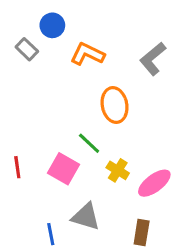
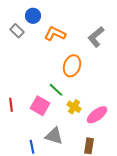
orange ellipse: (115, 105) -> (72, 66), turned 30

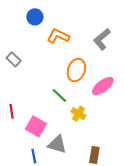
gray rectangle: (17, 31) -> (14, 59), moved
pink square: (40, 106) -> (36, 126), moved
pink ellipse: (97, 115) -> (103, 86), moved

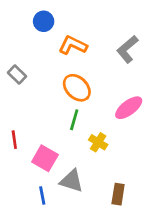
orange ellipse: (76, 70) -> (77, 88), moved, turned -65
green line: (59, 96) -> (74, 120), turned 63

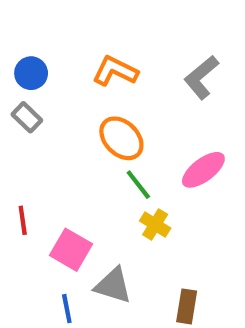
blue circle: (44, 21) -> (31, 73), moved
green line: (74, 120) -> (138, 185), moved, turned -54

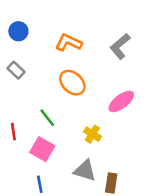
blue circle: (31, 73) -> (18, 31), moved
green line: (138, 185) -> (47, 118), moved
gray triangle: (113, 285) -> (85, 170), moved

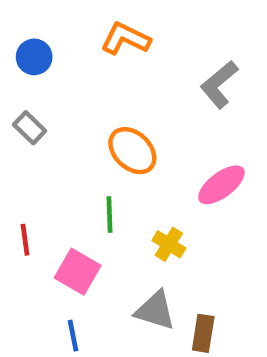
orange L-shape: (69, 43) -> (126, 39), moved
green line: (47, 118) -> (110, 215), moved, turned 36

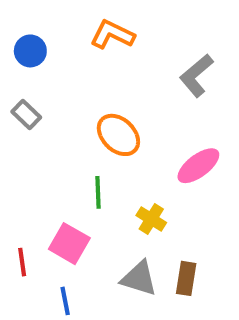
red line: (25, 240) -> (22, 262), moved
brown rectangle: (203, 333) -> (186, 278), moved

